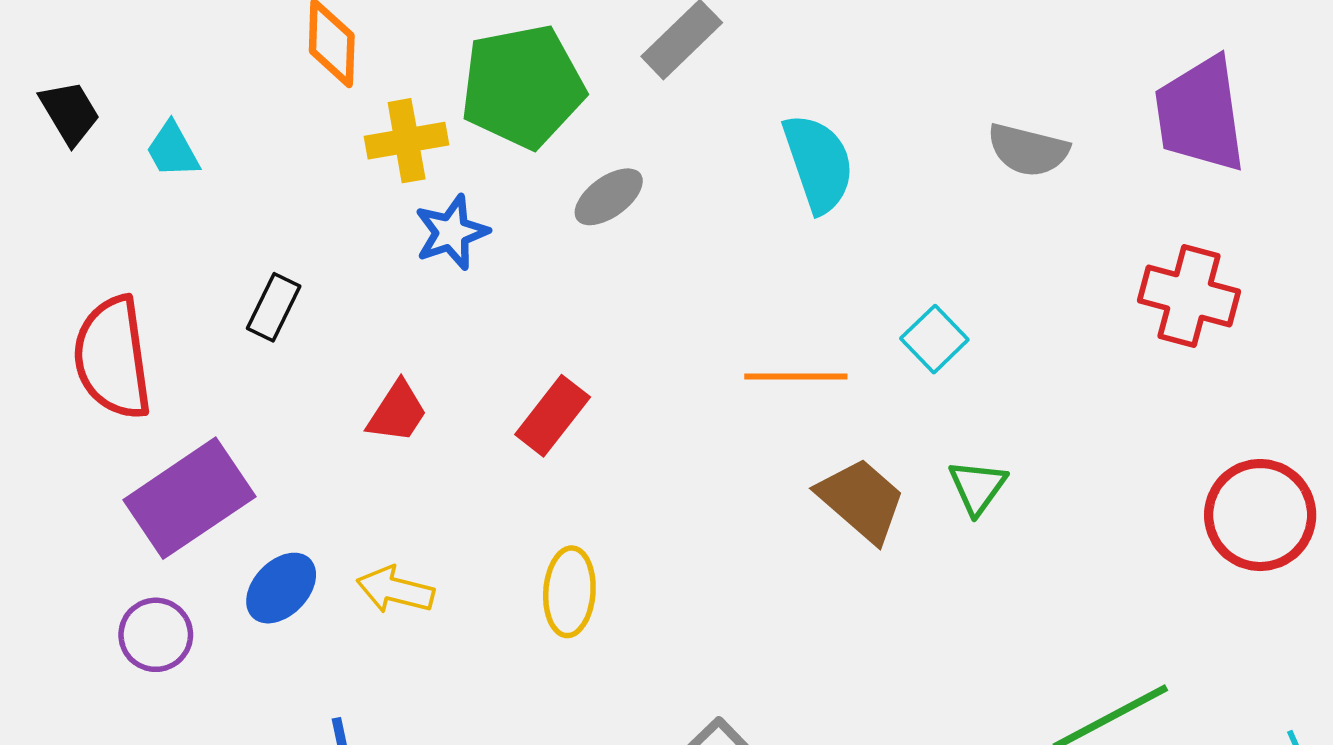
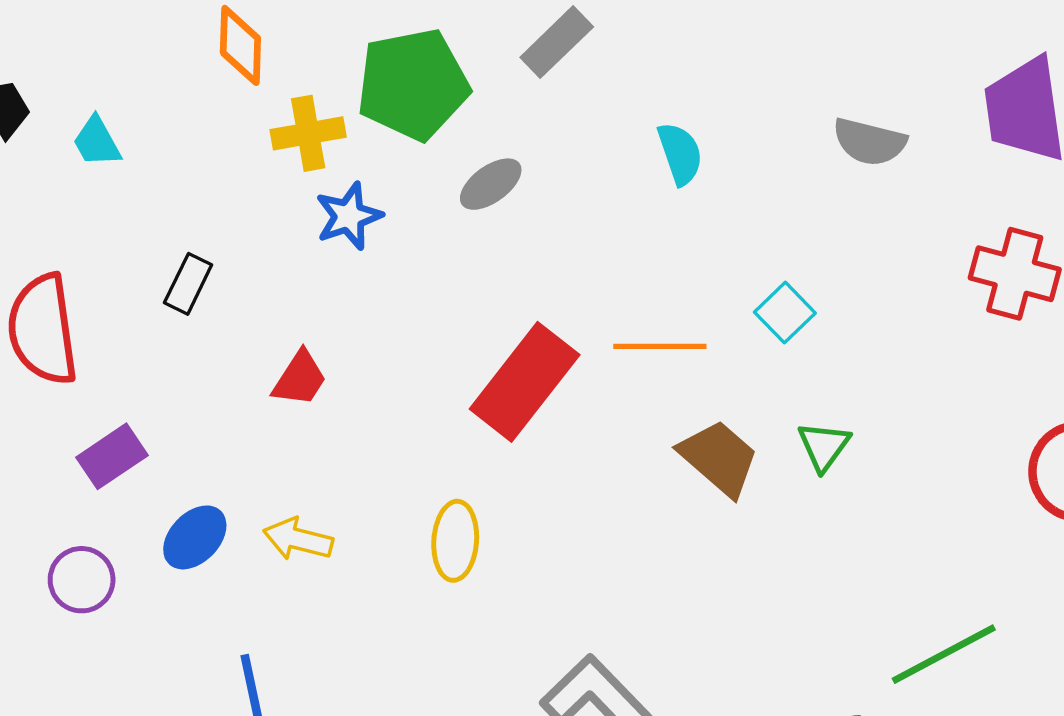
cyan semicircle: (818, 163) -> (680, 154), size x0.7
red rectangle: (553, 416) -> (525, 382), moved, size x1.6
purple rectangle: (189, 498) -> (112, 456), size x0.6

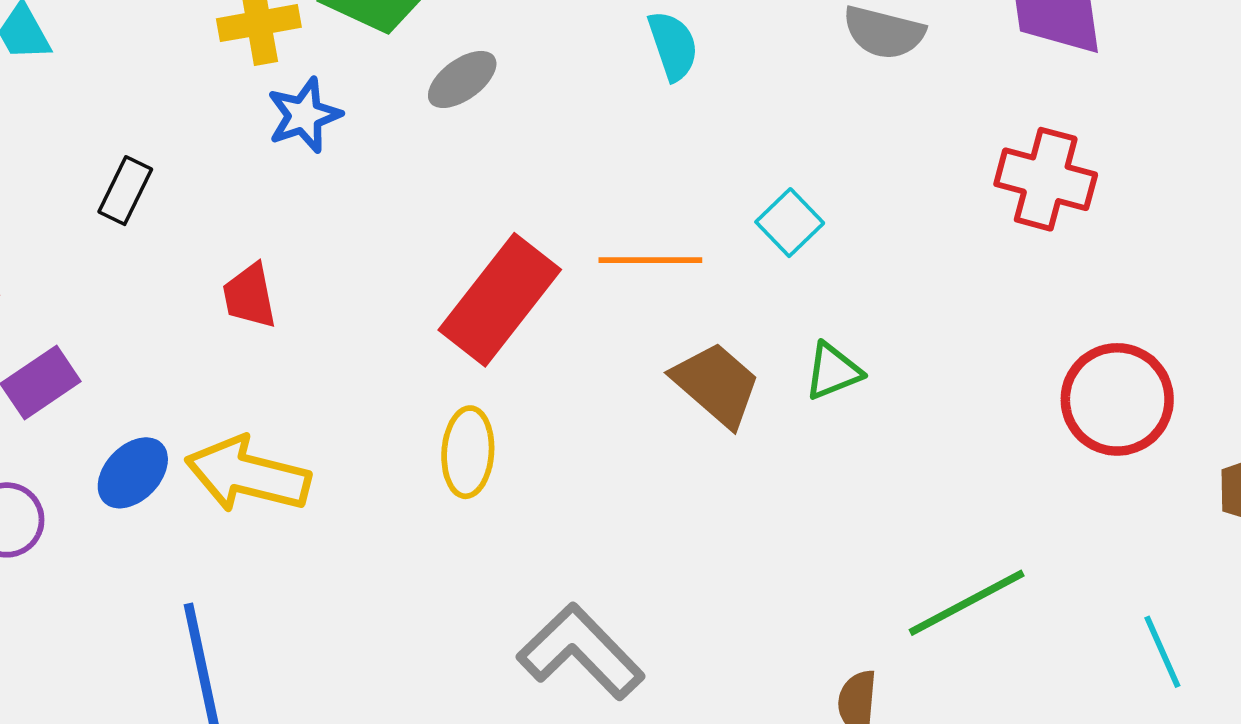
red trapezoid: (300, 379) -> (249, 296), turned 136
green triangle: (824, 446) -> (833, 371), turned 32
yellow arrow: (298, 539) -> (248, 475), size x1.6
yellow ellipse: (455, 541) -> (468, 452), moved

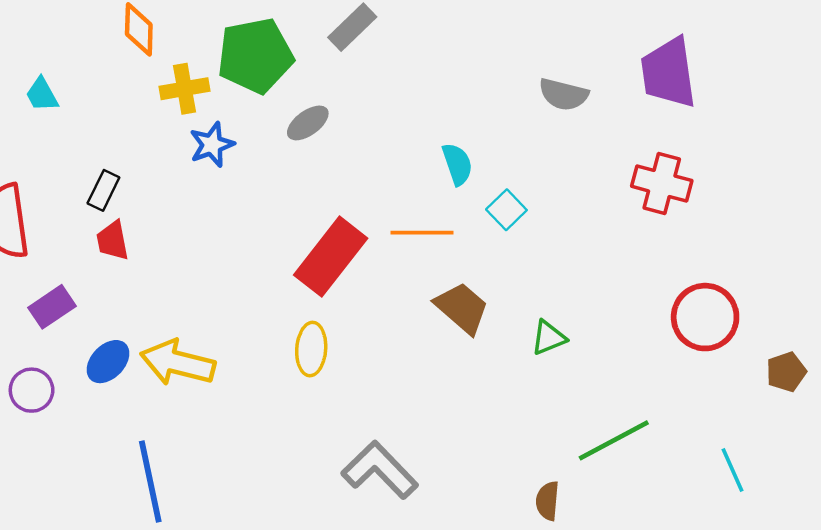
cyan semicircle: (673, 46) -> (457, 164), moved
red trapezoid: (249, 296) -> (113, 241), moved
green triangle: (833, 371) -> (549, 338), moved

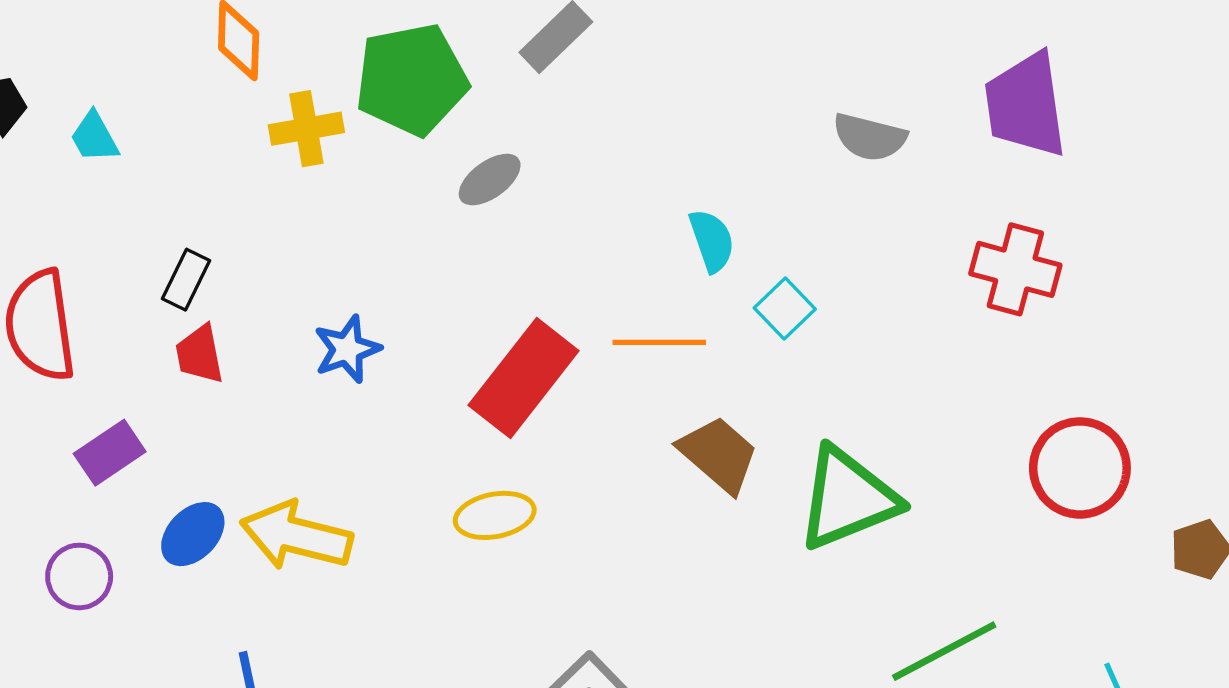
blue star: (212, 145) -> (347, 349), moved
green triangle: (549, 338) -> (848, 498), size x2.0
yellow ellipse: (311, 349) -> (495, 515), turned 75

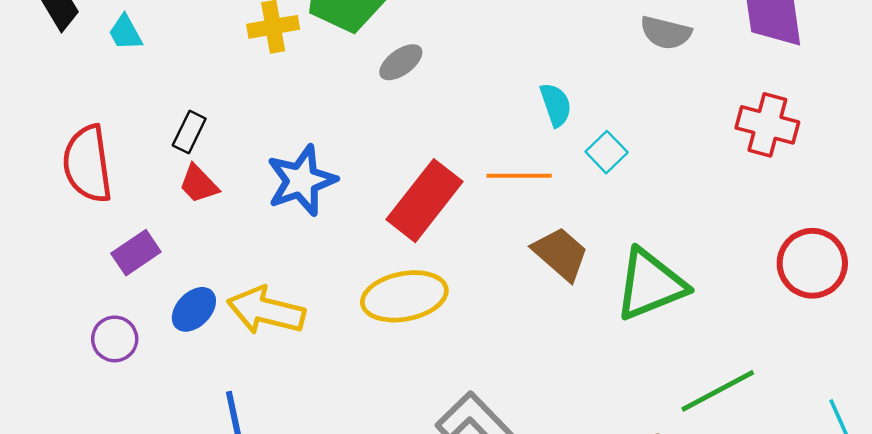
blue star: (347, 349) -> (302, 180), size x1.5
red trapezoid: (200, 354) -> (199, 184), turned -33
yellow ellipse: (495, 515) -> (404, 296), size x1.5

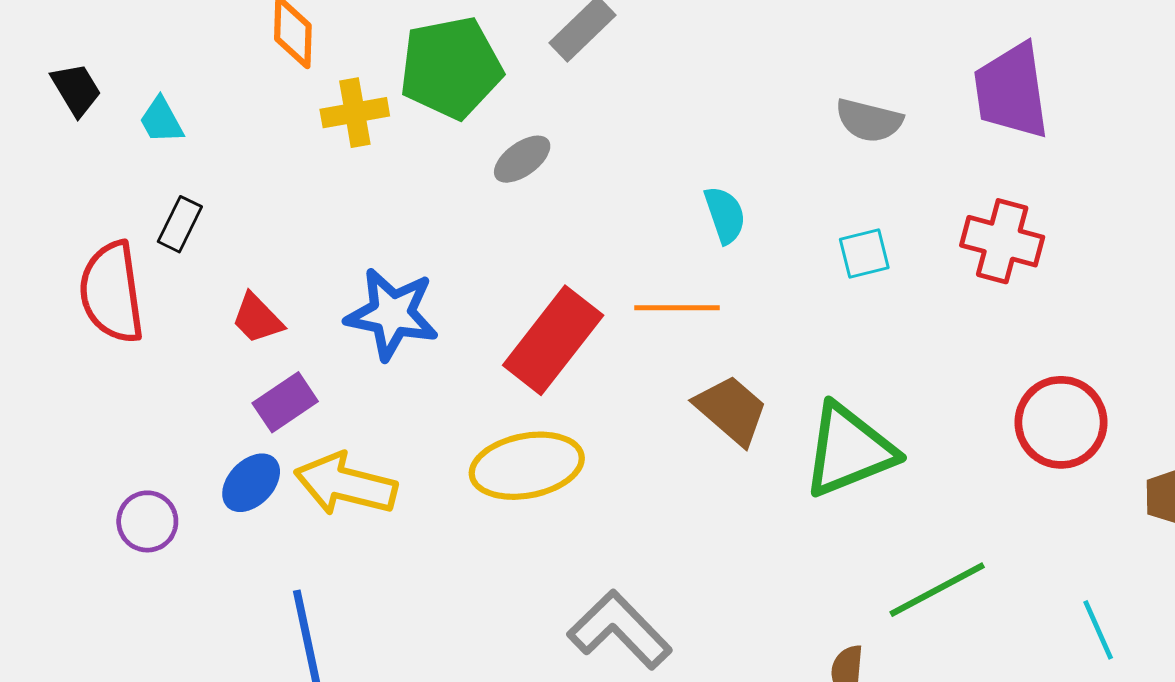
black rectangle: (189, 132) -> (180, 224), moved
cyan square: (607, 152) -> (864, 254), moved, turned 30
blue star: (302, 180) -> (392, 314), turned 30
purple rectangle: (136, 253) -> (285, 402), moved

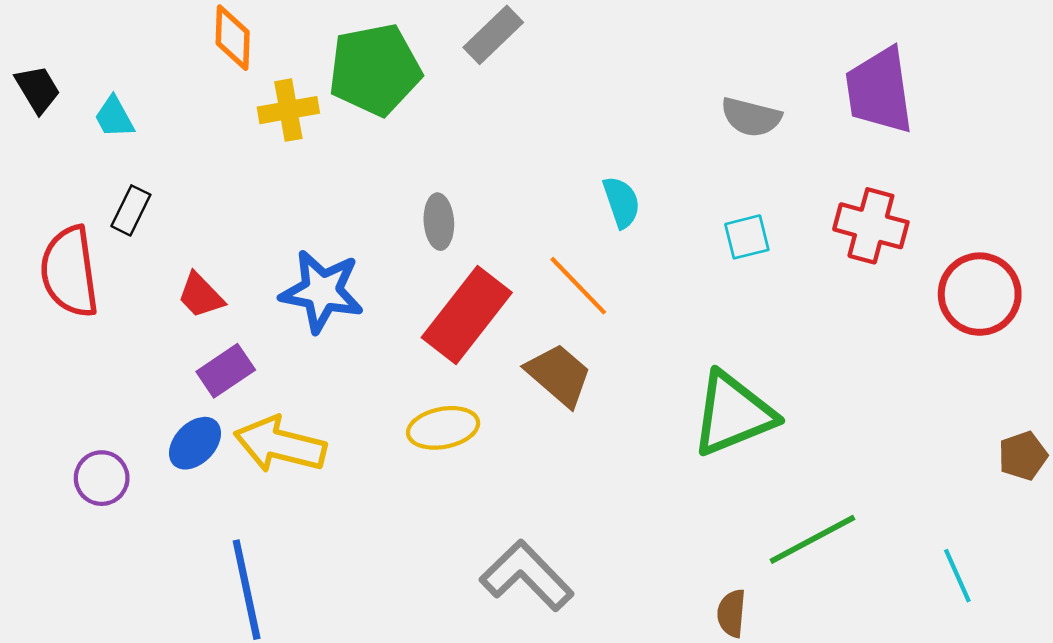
gray ellipse: (522, 159) -> (439, 222), moved, turned -58
orange line: (677, 308) -> (578, 286), turned 46
brown trapezoid: (731, 410) -> (559, 375), moved
red circle: (1061, 422) -> (980, 294), moved
yellow ellipse: (527, 466) -> (443, 428), size x0.7

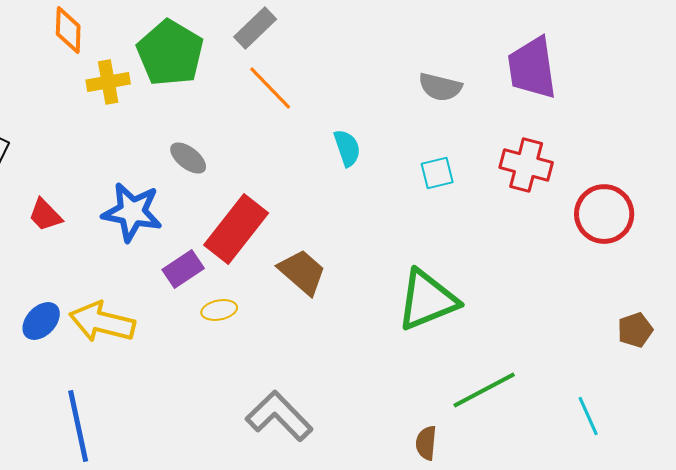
green pentagon: (375, 70) -> (170, 53), turned -30
gray ellipse: (439, 222) -> (188, 158), moved, turned -48
orange line: (578, 286) -> (270, 88), moved
purple rectangle: (226, 371) -> (183, 269), moved
yellow ellipse: (443, 428) -> (219, 310), size x0.7

